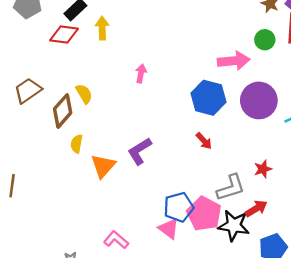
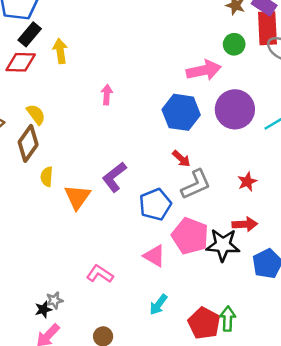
yellow semicircle: (84, 94) -> (36, 114), moved
gray L-shape: (231, 188) -> (196, 184), moved
blue pentagon: (179, 207) -> (155, 205), moved
red arrow: (256, 209) -> (245, 224), turned 35

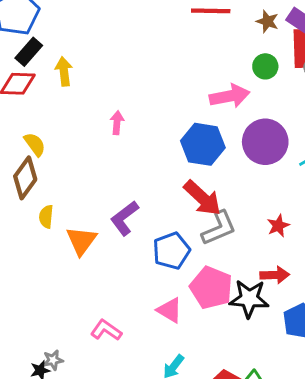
red arrow: (181, 159) -> (202, 198), size x1.8

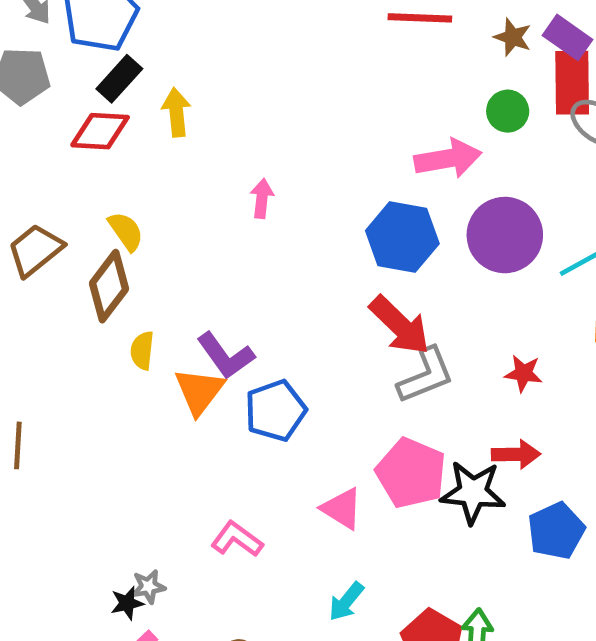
purple L-shape: (124, 218) -> (226, 356), moved, turned -90
red star: (278, 226) -> (523, 373), turned 30
blue pentagon: (171, 251) -> (275, 411), moved

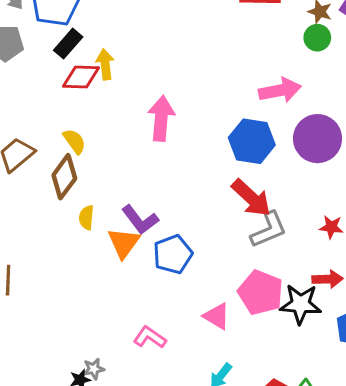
green circle: (508, 111) -> (317, 38), moved
red diamond: (100, 131) -> (81, 77), moved
pink arrow: (262, 198) -> (161, 118), size x1.8

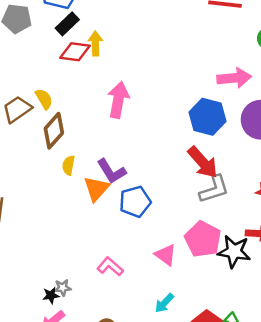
pink arrow: (161, 118) -> (118, 100), moved
yellow semicircle: (74, 141) -> (44, 99), moved

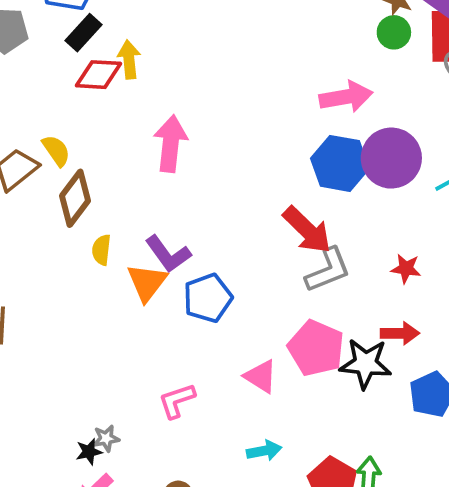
blue hexagon: (207, 117) -> (340, 163), moved
pink L-shape: (110, 267) -> (177, 401), turned -55
cyan arrow: (164, 303) -> (264, 451), turned -140

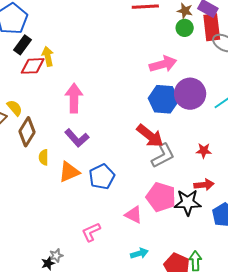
purple L-shape: (168, 254) -> (77, 138), moved
orange triangle: (147, 282) -> (69, 172), turned 35

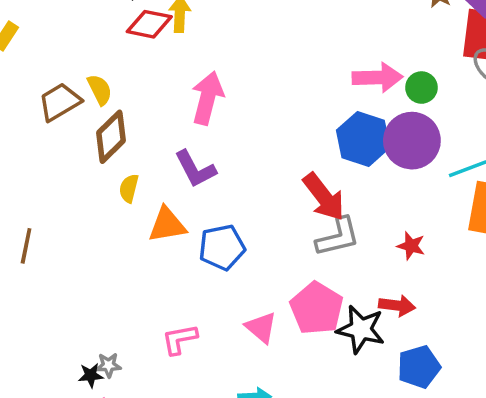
green circle: (185, 28) -> (421, 88), moved

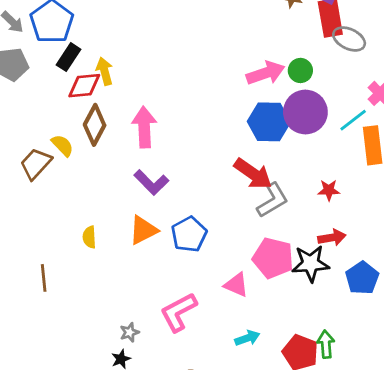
brown diamond: (111, 137) -> (95, 125), moved
yellow semicircle: (129, 188) -> (89, 237), moved
pink L-shape: (180, 339) -> (179, 312), size x1.4
gray star: (109, 365) -> (129, 332), moved

